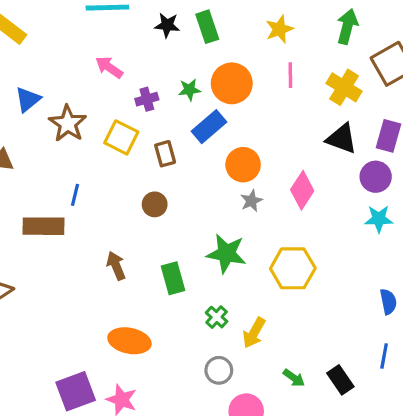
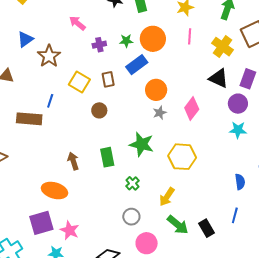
yellow square: (121, 137) -> (79, 82), moved
brown arrow: (116, 266) -> (73, 161), moved
yellow arrow: (254, 333) -> (167, 197), moved
orange ellipse: (129, 341) -> (54, 191), moved
green arrow: (294, 378) -> (178, 225), size x1.6

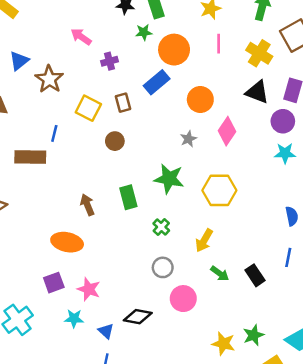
green star: (126, 41) -> (144, 32), moved
orange circle: (156, 90) -> (200, 99), moved
purple square: (41, 223) -> (54, 283), size x0.7
green arrow: (178, 225) -> (220, 274), size x0.7

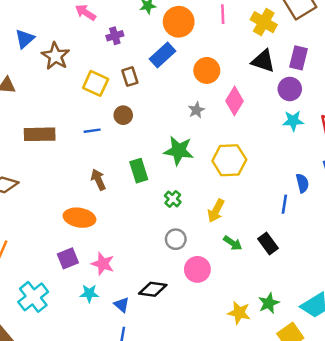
blue line: (54, 133) -> (92, 131), moved, turned 70
blue line: (288, 257) -> (284, 204), moved

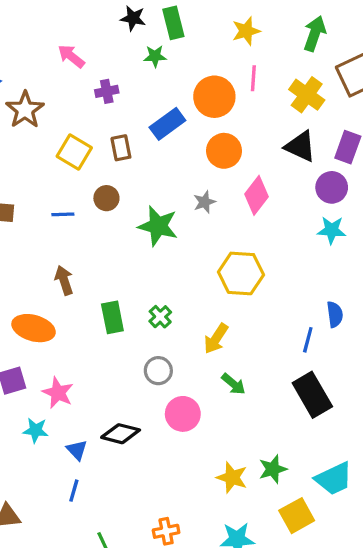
orange circle: (179, 22) -> (214, 97), moved
green star: (179, 151) -> (158, 226), moved
green rectangle: (139, 171) -> (112, 317), moved
black rectangle: (268, 244) -> (312, 395), moved, size x1.5

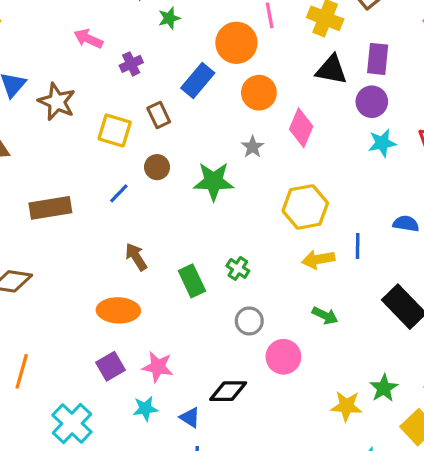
blue line: (63, 214) -> (119, 193), turned -30
blue semicircle: (335, 314) -> (406, 224), turned -60
yellow arrow: (216, 339) -> (318, 259), moved, turned 60
blue line: (308, 340) -> (358, 246), moved

